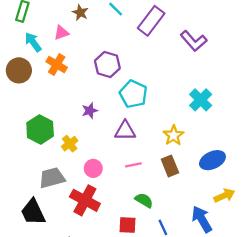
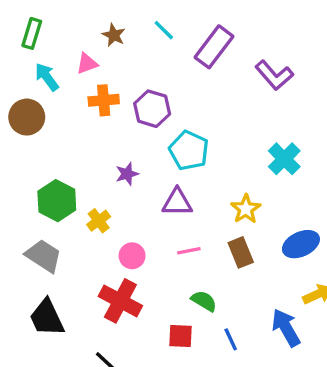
orange cross: (57, 65) -> (104, 100), moved, turned -36
gray trapezoid: (52, 178) -> (43, 256), moved, turned 48

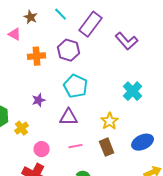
pink triangle: (87, 64) -> (15, 34), turned 48
orange cross: (104, 100) -> (37, 56), moved
purple hexagon: (152, 109) -> (69, 50), moved

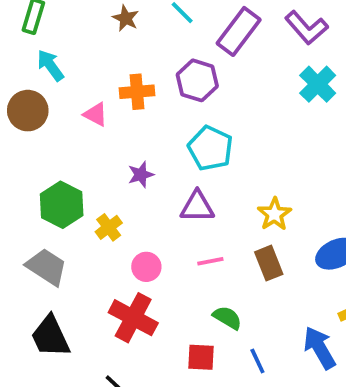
pink triangle: (15, 34) -> (96, 114), moved
purple L-shape: (127, 41) -> (306, 28), moved
cyan cross: (133, 91) -> (318, 84), moved

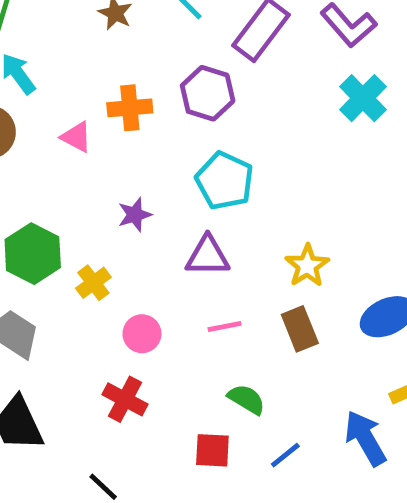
red cross: (133, 318) -> (125, 399), size x0.7
blue line: (257, 361) -> (285, 455), turned 76

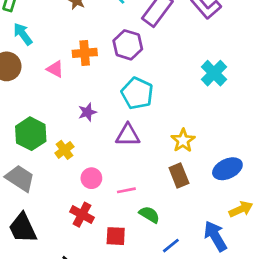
cyan cross: (363, 98) -> (214, 73), moved
pink line: (225, 326) -> (126, 190), moved
red square: (212, 450) -> (116, 236), moved

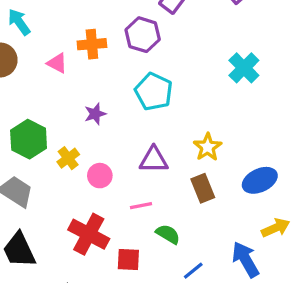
purple triangle: (128, 135) -> (154, 160), moved
pink circle: (91, 178) -> (100, 176), moved
red cross: (82, 215) -> (89, 234), size x1.4

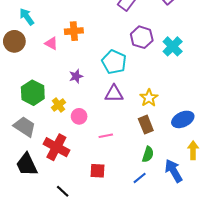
purple hexagon: (143, 35) -> (142, 37), moved
purple triangle: (154, 160) -> (114, 94), moved
yellow arrow: (276, 228) -> (193, 150), turned -66
red cross: (89, 234) -> (56, 147), moved
green semicircle: (168, 234) -> (148, 154), moved, turned 77

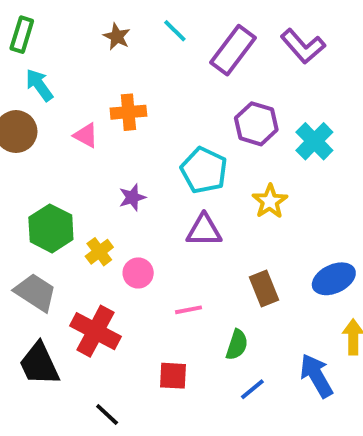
yellow star: (149, 98) -> (270, 201), moved
green semicircle: (148, 154) -> (237, 345), moved

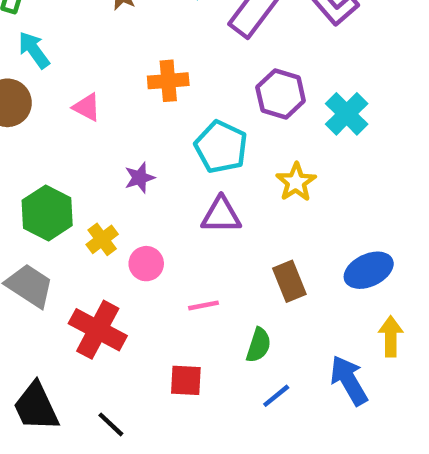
orange cross: (128, 112) -> (168, 81), moved
black trapezoid: (39, 364) -> (36, 407), moved

